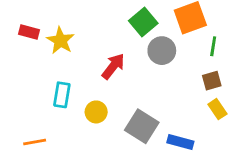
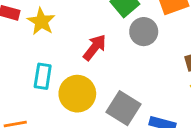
yellow circle: (96, 112) -> (77, 94), size x1.6

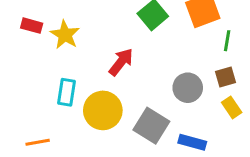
gray circle: (144, 32) -> (188, 88), moved

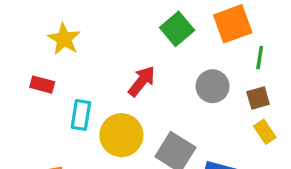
red rectangle: (32, 26) -> (42, 85), moved
yellow star: (65, 35) -> (64, 39), moved
gray circle: (188, 88) -> (213, 86), moved

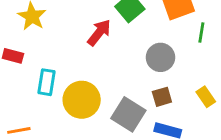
red arrow: (142, 81) -> (99, 33), moved
brown square: (258, 98) -> (162, 97), moved

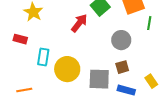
yellow rectangle: (206, 97) -> (151, 81), moved
gray square: (128, 114) -> (99, 79), turned -30

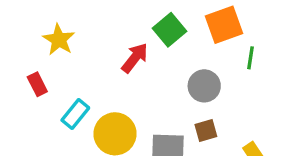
red rectangle: (20, 39) -> (37, 84), turned 48
cyan rectangle: (43, 57) -> (75, 114), turned 30

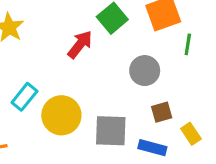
brown square: (206, 131) -> (162, 112), moved

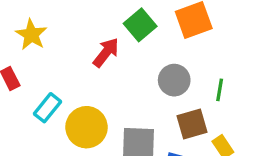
green line: (188, 44) -> (220, 90), moved
brown square: (162, 112) -> (192, 124), size x1.4

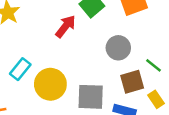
green line: (220, 90) -> (154, 65), moved, turned -60

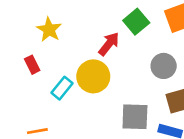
yellow circle: (50, 84) -> (93, 76), moved

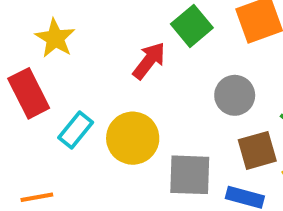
red rectangle: (32, 65) -> (29, 93), size x1.6
yellow circle: (93, 76) -> (133, 138), moved

